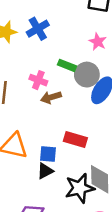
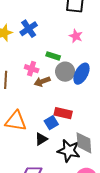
gray circle: (87, 75) -> (65, 72), moved
blue square: (48, 154) -> (51, 123), moved, turned -32
black star: (80, 188) -> (69, 151), turned 30

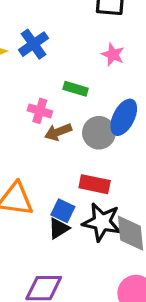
gray circle: (65, 72) -> (99, 133), moved
blue square: (51, 123) -> (63, 211), moved, turned -32
black star: (69, 151) -> (102, 222), moved

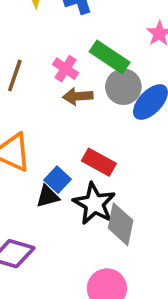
green rectangle: (76, 89) -> (110, 57), size x1.5
gray circle: (99, 133) -> (123, 87), moved

